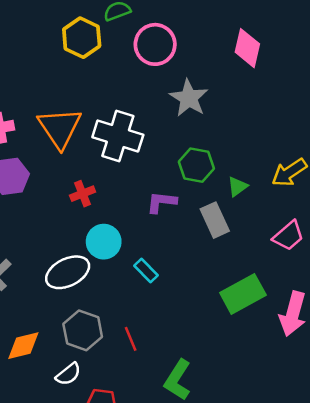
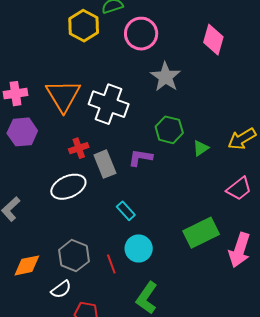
gray rectangle: (215, 220) -> (105, 164), moved
cyan circle: (104, 242) -> (139, 248), moved
white ellipse: (68, 272) -> (68, 187), moved

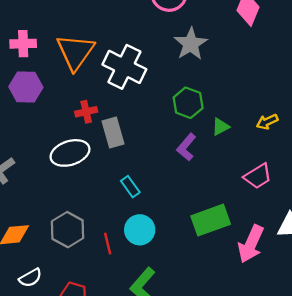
yellow arrow: (242, 139) -> (267, 122), size x0.7
purple L-shape: (140, 158) -> (186, 147), moved, turned -65
white semicircle: (61, 289) -> (30, 278), moved

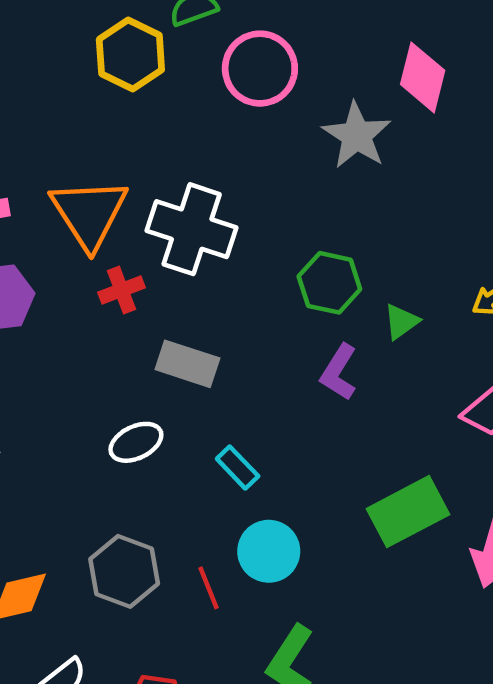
gray star: (191, 44) -> (357, 135), moved
red cross: (86, 112) -> (121, 290), moved
gray rectangle: (113, 132) -> (187, 364), turned -48
white ellipse: (70, 153) -> (136, 442), moved, size x0.7

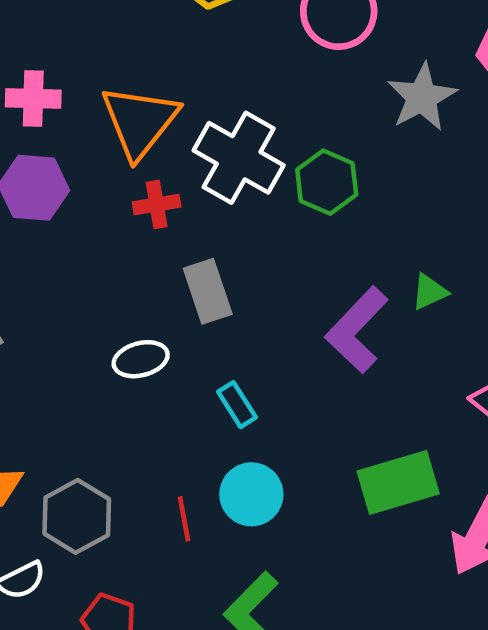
green hexagon: (329, 283) -> (327, 182), moved
gray rectangle: (187, 364) -> (208, 291), turned 42
purple L-shape: (339, 372) -> (357, 330), size x1.5
gray hexagon: (124, 571) -> (77, 516), moved

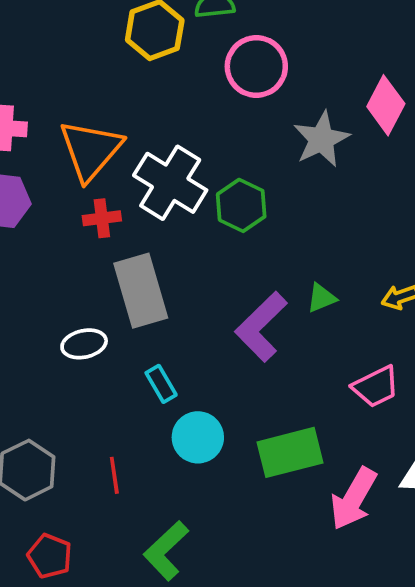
gray rectangle: (208, 291) -> (141, 291), size x1.4
cyan circle: (251, 494) -> (198, 437), moved

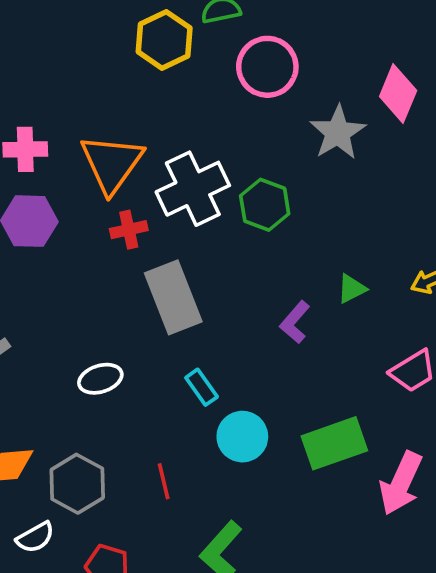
white cross: (170, 183) -> (193, 189), turned 38
purple L-shape: (261, 327) -> (295, 322), size x0.6
white ellipse: (84, 344) -> (100, 379), moved

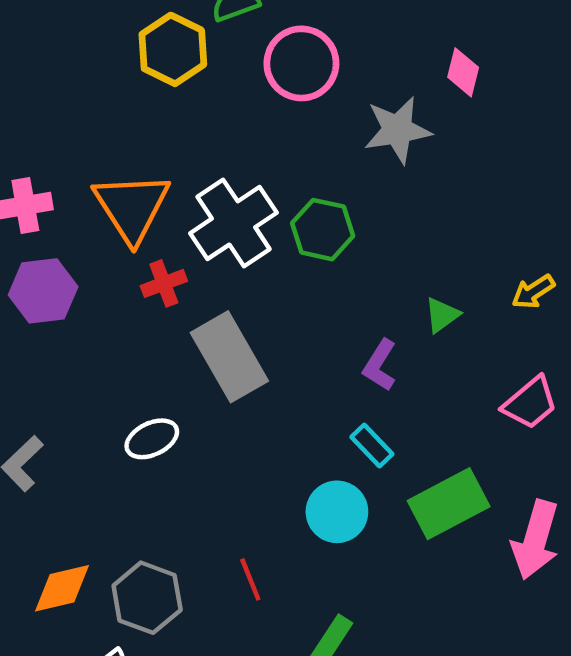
pink diamond: (398, 93) -> (463, 72), size x0.7
gray star: (338, 133) -> (398, 130), turned 30
white ellipse: (100, 379) -> (152, 439), moved
cyan rectangle: (202, 387) -> (372, 445), moved

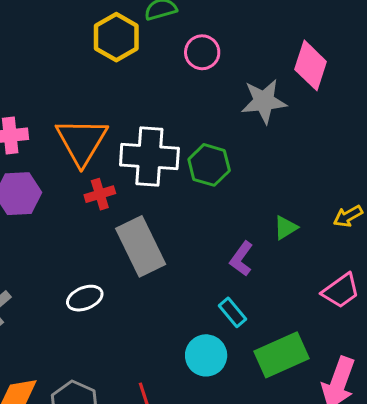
pink circle: (301, 63) -> (202, 52), size x0.7
pink diamond: (463, 72) -> (311, 65), size x1.5
white cross: (234, 223) -> (149, 157), turned 34

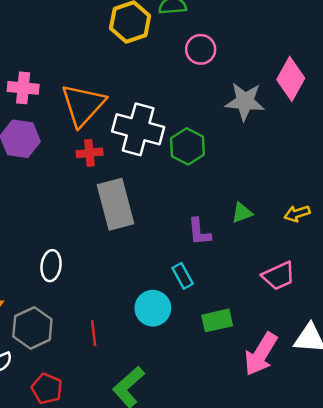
purple L-shape: (241, 259) -> (199, 232), turned -52
white ellipse: (85, 298) -> (51, 266), moved, turned -72
green rectangle: (282, 355) -> (217, 320), size x0.7

